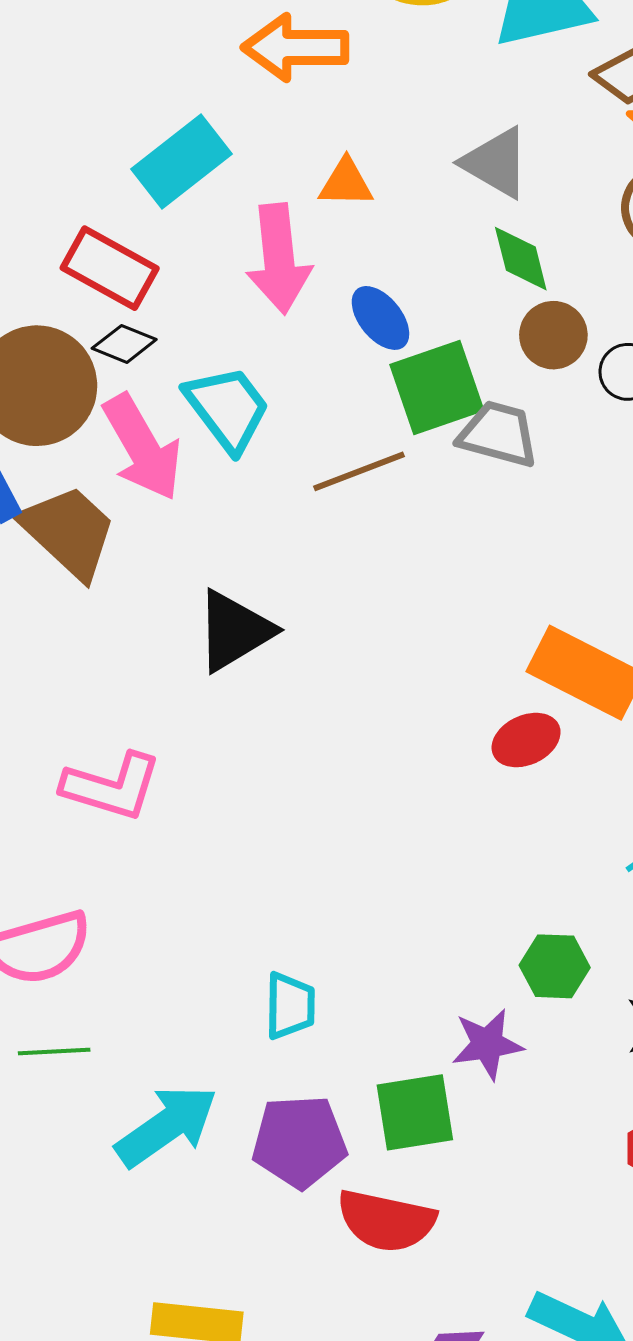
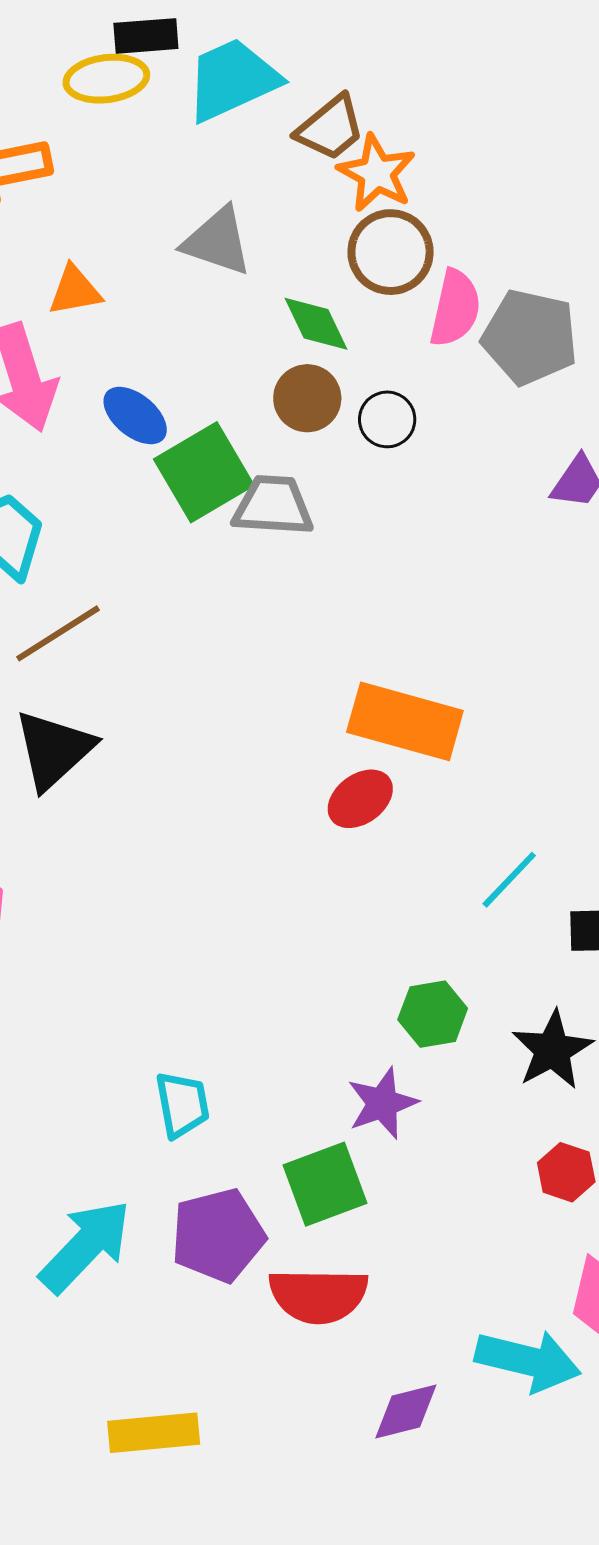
green diamond: (521, 259) -> (316, 324), moved
brown line: (359, 471) -> (58, 633), moved

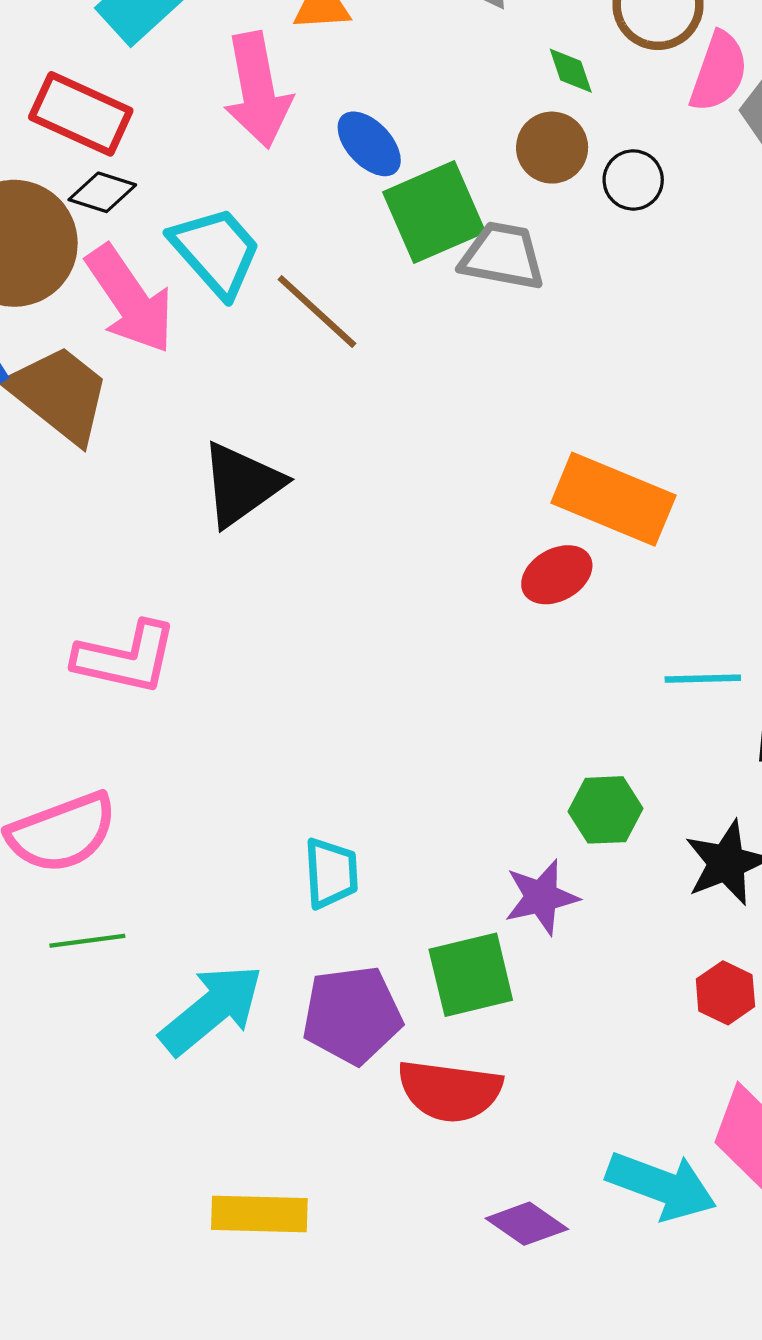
green diamond: (316, 324) -> (571, 71), size x0.7
brown line: (58, 633) -> (317, 312), moved, turned 68
cyan line: (509, 880) -> (703, 679), turned 38
purple diamond: (406, 1412) -> (527, 1224), turned 42

